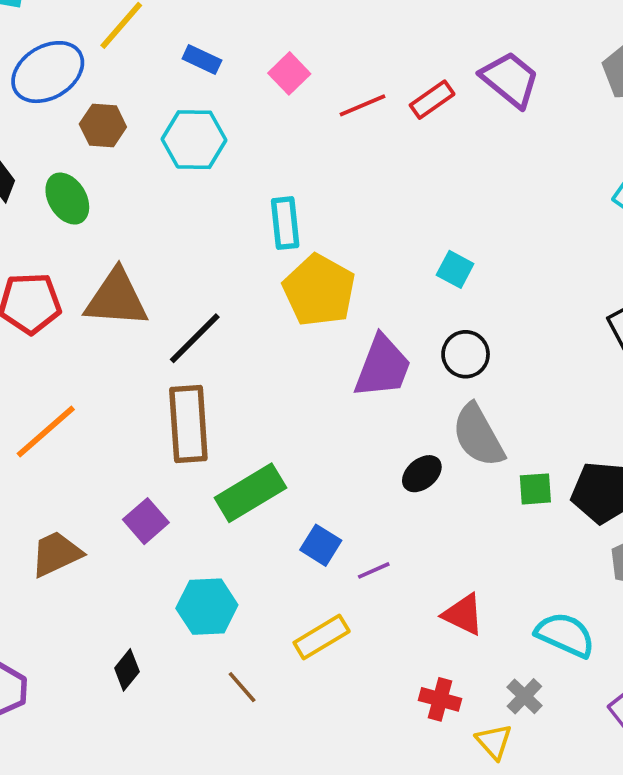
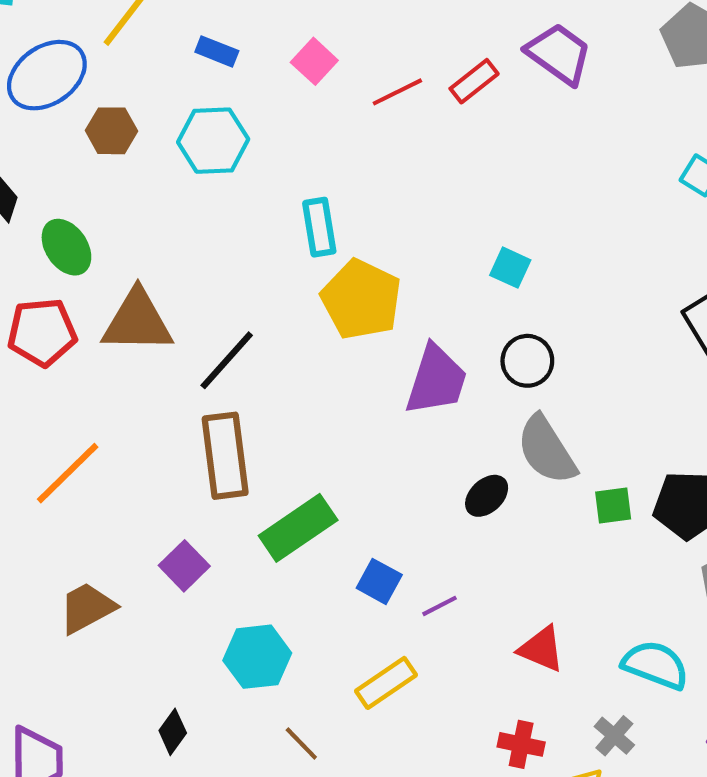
green ellipse: (67, 199) -> (66, 247), moved

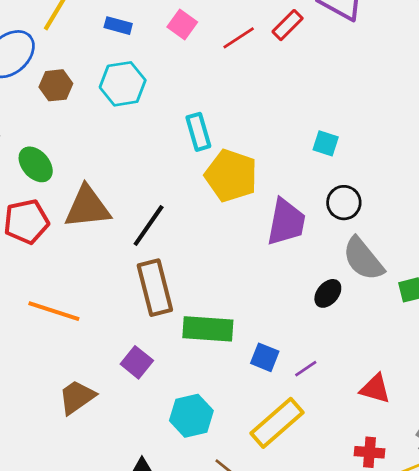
orange line: (68, 473) -> (54, 311), turned 69
green rectangle: (298, 528) -> (208, 329), turned 45
yellow rectangle: (386, 683) -> (277, 423), size x1.4

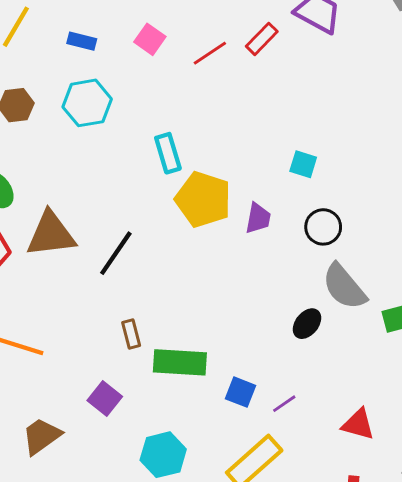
purple trapezoid: (286, 222) -> (258, 218), moved, size x0.6
brown rectangle: (155, 288) -> (131, 334), moved, size x0.5

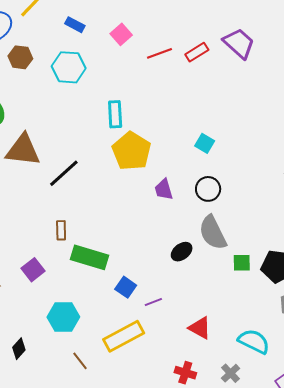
purple trapezoid: (258, 218) -> (164, 189), moved, turned 140

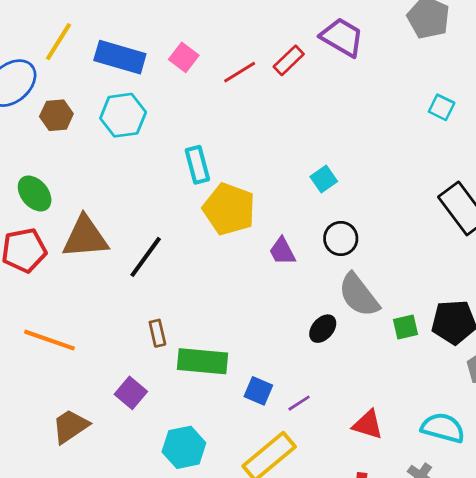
blue rectangle: (75, 25) -> (120, 57), size x1.8
cyan square: (205, 143) -> (324, 179), turned 36

